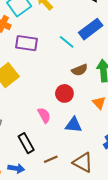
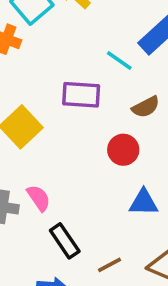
purple rectangle: (27, 43) -> (81, 95), moved
pink semicircle: (44, 115) -> (39, 198), moved

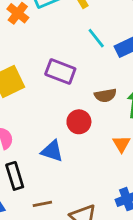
cyan line: (119, 61) -> (96, 38), moved
blue triangle: (143, 202) -> (52, 151), moved

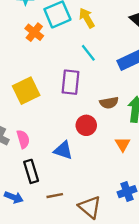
cyan line: (96, 38) -> (88, 53), moved
purple rectangle: (60, 72) -> (70, 82), turned 75

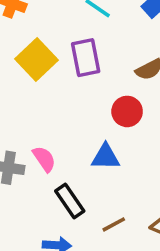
yellow square: (26, 91) -> (37, 60), moved

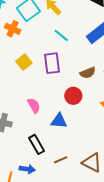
yellow square: (37, 60) -> (24, 62), size x0.7
pink semicircle: (44, 159) -> (34, 105), moved

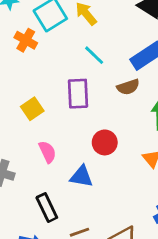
yellow square: (24, 62) -> (32, 109), moved
brown semicircle: (88, 73) -> (128, 87), moved

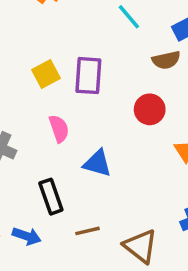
purple rectangle: (78, 94) -> (88, 76), moved
red circle: (105, 142) -> (150, 109), moved

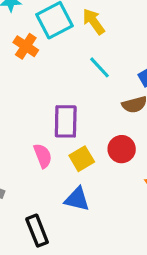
yellow square: (46, 74) -> (82, 159), moved
pink semicircle: (59, 129) -> (43, 156), moved

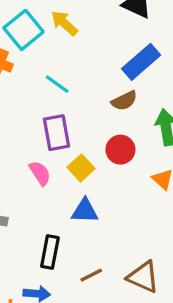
cyan line: (100, 67) -> (57, 84), moved
black rectangle: (37, 231) -> (50, 252), turned 44

